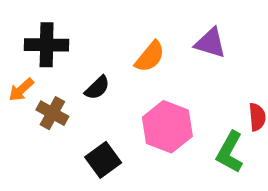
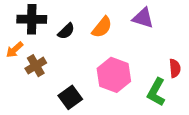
black semicircle: (97, 88) -> (66, 31), moved
brown cross: (52, 113) -> (36, 66), turned 30

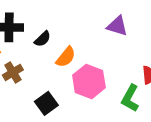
orange semicircle: (102, 27) -> (66, 57), moved

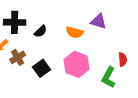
orange semicircle: (66, 57) -> (75, 32), moved, turned 66
black square: (46, 103) -> (42, 68), moved

